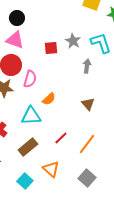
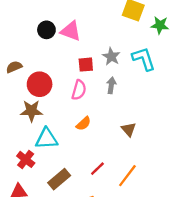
pink triangle: (15, 40) -> (71, 31), moved
gray arrow: (87, 66) -> (111, 85), moved
pink semicircle: (30, 79) -> (79, 90), moved
cyan triangle: (31, 116) -> (46, 139), moved

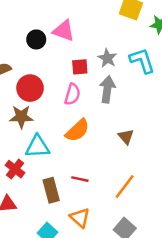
black circle: (46, 30) -> (36, 39), moved
gray arrow: (111, 85) -> (107, 89), size x1.5
orange semicircle: (83, 124) -> (77, 130), size x1.5
red line: (97, 169) -> (80, 179), moved, turned 56
brown rectangle: (59, 179) -> (51, 190), turned -65

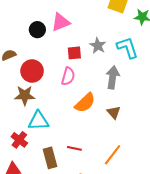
pink triangle: (64, 31) -> (61, 22), turned -42
gray arrow: (107, 89) -> (113, 77), moved
orange semicircle: (77, 130) -> (85, 103), moved

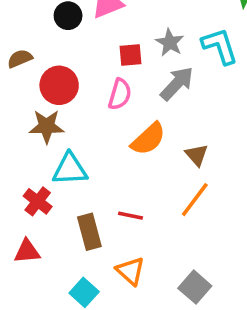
gray arrow: (113, 77) -> (177, 84), moved, turned 35
orange line: (113, 155) -> (195, 200), moved

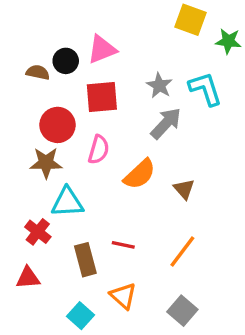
red square: (130, 55) -> (102, 97), moved, size x1.5
brown semicircle: (20, 59) -> (38, 72), moved, turned 35
pink semicircle: (120, 94) -> (99, 150), moved
orange line: (195, 200) -> (182, 251), moved

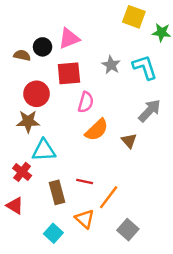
gray arrow: (166, 123) -> (150, 111), moved
pink semicircle: (99, 150) -> (86, 102), moved
orange line: (182, 251) -> (109, 197), moved
red triangle: (28, 278) -> (15, 206), turned 36

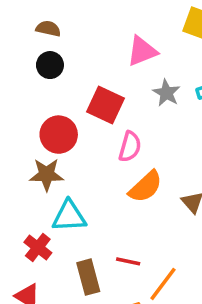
pink triangle: (69, 38) -> (142, 51), moved
black circle: (43, 47) -> (50, 65), moved
brown semicircle: (22, 55) -> (48, 29), moved
red square: (69, 73) -> (106, 105), turned 30

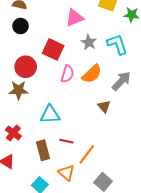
orange semicircle: (146, 187) -> (92, 74), moved
cyan triangle: (69, 216) -> (50, 115), moved

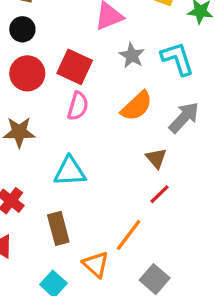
red circle: (26, 67) -> (27, 73), moved
pink semicircle: (67, 74) -> (78, 106), moved
red line: (66, 141) -> (160, 194), moved, turned -56

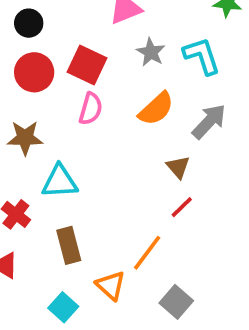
cyan triangle: (70, 171) -> (60, 182), moved

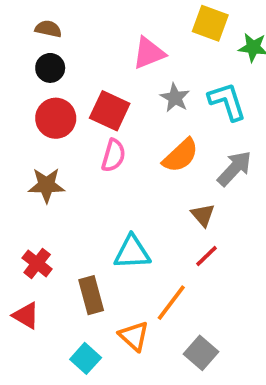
cyan triangle: (60, 182) -> (132, 252), moved

